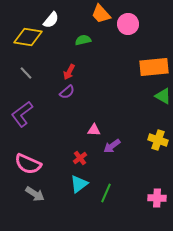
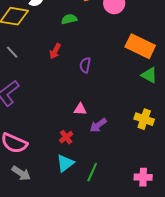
orange rectangle: (154, 67) -> (140, 46), turned 32
purple semicircle: (67, 92) -> (85, 65), moved, turned 140

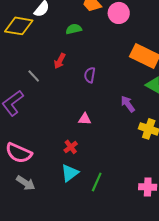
gray line: (12, 52) -> (34, 76), moved
purple arrow: (98, 125) -> (128, 104), moved, turned 90

